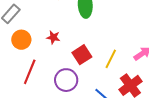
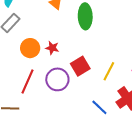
orange circle: (21, 40) -> (30, 48), moved
purple circle: (66, 80) -> (57, 79), moved

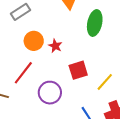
purple circle: (57, 79) -> (50, 93), moved

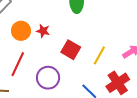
red square: (78, 70) -> (71, 50), turned -30

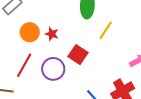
yellow line: (99, 55) -> (106, 30), moved
purple circle: (48, 78) -> (53, 69), moved

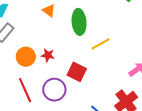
yellow line: (106, 30) -> (101, 44), turned 36
red line: (24, 65) -> (25, 90), turned -45

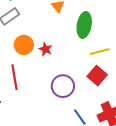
red square: (77, 72) -> (97, 76), moved
purple circle: (54, 90) -> (63, 86), moved

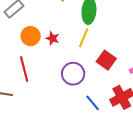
yellow line: (100, 52) -> (84, 38), moved, turned -48

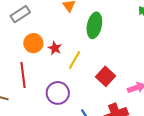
yellow line: (84, 38) -> (74, 60), moved
purple circle: (73, 74) -> (58, 93), moved

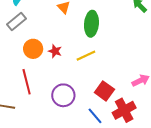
yellow line: (74, 60) -> (86, 56), moved, turned 42
red square: (106, 76) -> (104, 91), moved

